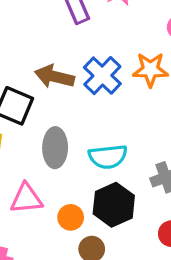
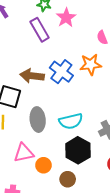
orange circle: (71, 217) -> (43, 165), moved

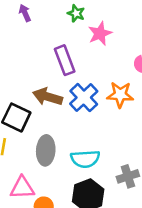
purple rectangle: (40, 30) -> (65, 60), moved

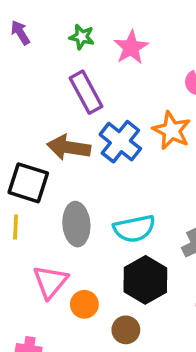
green star: (76, 13) -> (82, 37), moved
orange star: (120, 95) -> (172, 131), turned 30
pink triangle: (22, 188) -> (50, 282), turned -40

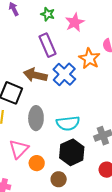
orange star: (172, 131) -> (89, 58), moved

